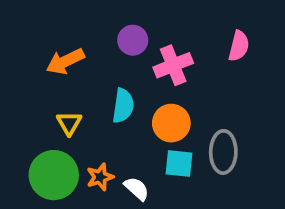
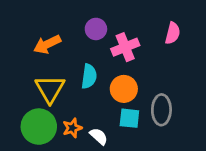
yellow triangle: (69, 123) -> (50, 89), size x1.6

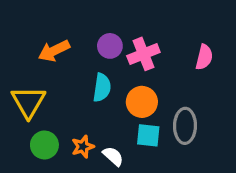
purple circle: (96, 29) -> (110, 46), moved
pink semicircle: (173, 33) -> (204, 57), moved
yellow triangle: (50, 89) -> (28, 102), moved
green circle: (39, 127) -> (44, 145), size x0.7

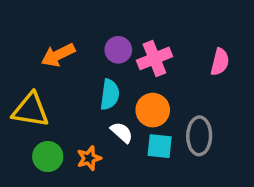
yellow triangle: (28, 102) -> (31, 110), turned -51
white semicircle: (113, 156) -> (122, 132), moved

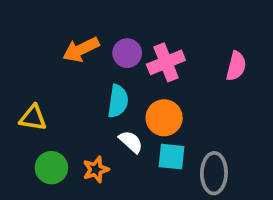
orange arrow: (58, 55) -> (81, 49), moved
yellow triangle: (31, 110) -> (33, 118), size x0.7
gray ellipse: (199, 136) -> (214, 173), moved

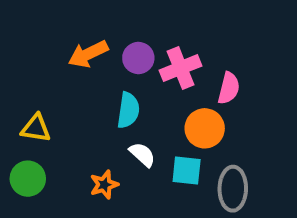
pink semicircle: (236, 66) -> (229, 88), moved
orange circle: (164, 118) -> (205, 128), moved
green circle: (51, 168) -> (28, 179), moved

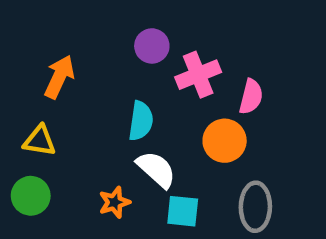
orange arrow: (88, 54) -> (59, 77), moved, turned 141
purple circle: (138, 58) -> (152, 46), moved
white semicircle: (142, 154) -> (156, 169), size x1.4
cyan square: (187, 171) -> (183, 211), moved

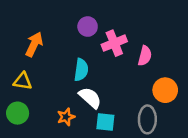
orange circle: (225, 141) -> (165, 90), moved

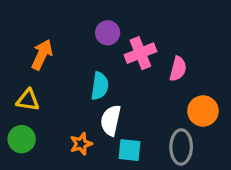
white semicircle: (90, 98) -> (111, 120), turned -120

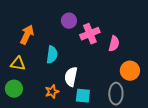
cyan semicircle: (100, 86) -> (52, 55), moved

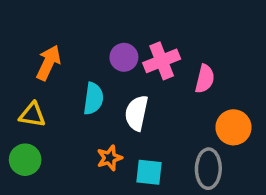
purple circle: (69, 21) -> (124, 57), moved
white semicircle: (71, 77) -> (136, 113), moved
orange star: (52, 92) -> (110, 158), moved

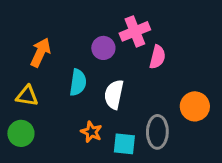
pink cross: (162, 61) -> (135, 31), moved
pink semicircle: (205, 79) -> (157, 57), moved
orange star: (110, 158) -> (91, 132), turned -30
gray ellipse: (208, 169) -> (157, 132), moved

